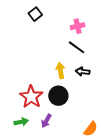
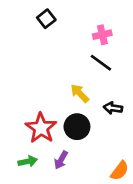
yellow arrow: (60, 71) -> (80, 93), turned -35
black arrow: (83, 72) -> (113, 108), moved

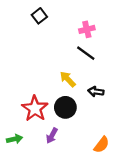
green arrow: (28, 161) -> (15, 139), moved

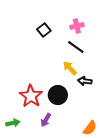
black square: (39, 16) -> (44, 30), moved
yellow arrow: (68, 79) -> (70, 68), moved

